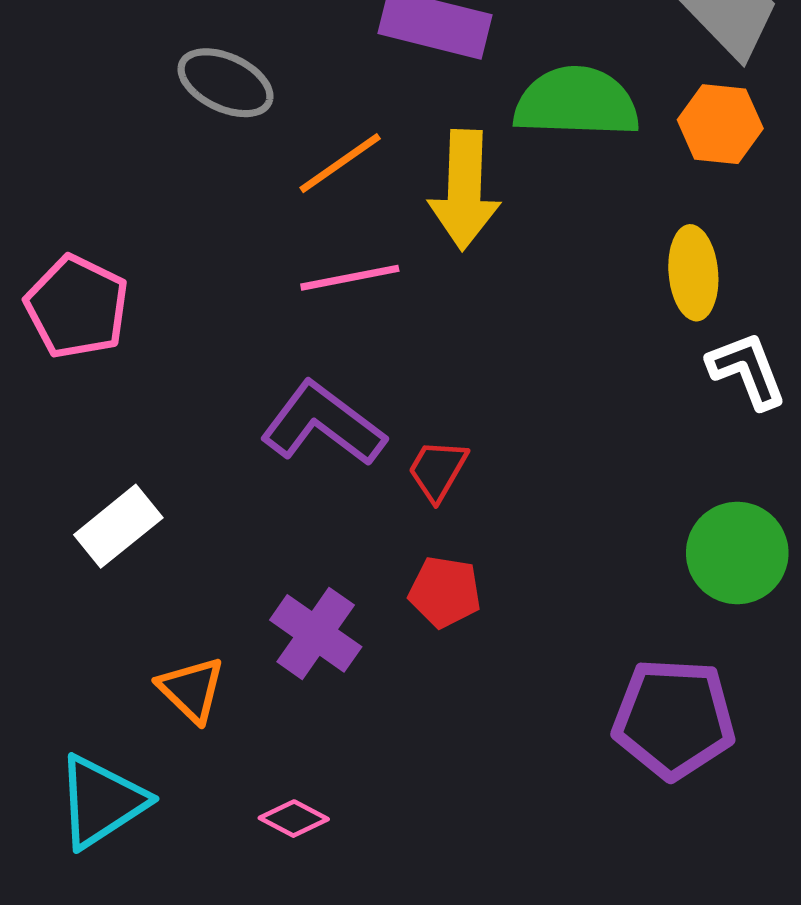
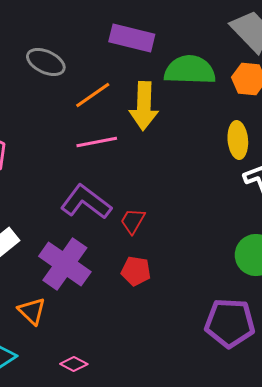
purple cross: (316, 633) -> (65, 264), moved, size x1.4

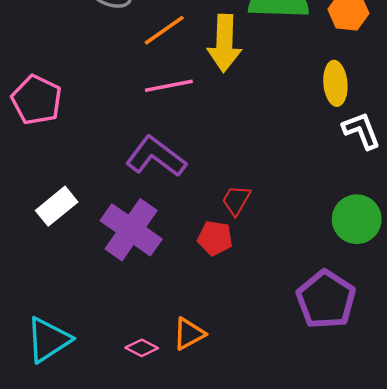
red trapezoid: (133, 221) -> (236, 200), moved
orange triangle: (32, 311) -> (189, 334), moved, turned 48
purple pentagon: (230, 323) -> (326, 300), turned 30

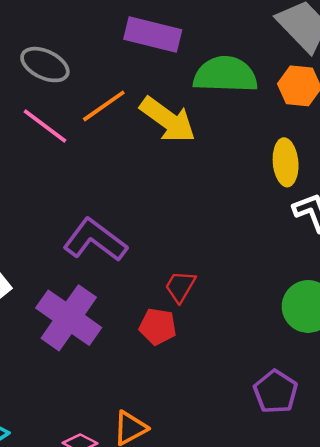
yellow arrow: (224, 43) -> (168, 120), turned -56
pink line: (169, 86) -> (45, 126), moved, turned 48
purple pentagon: (326, 300) -> (276, 392), size x0.7

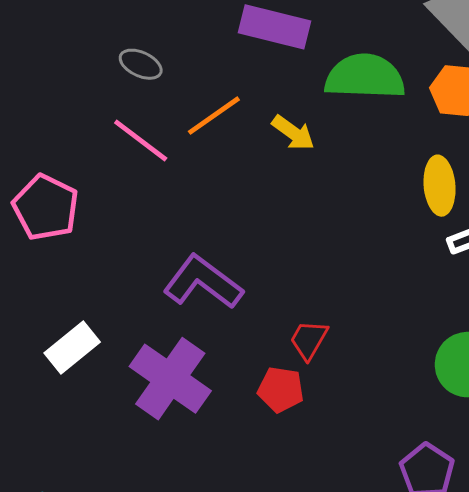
gray ellipse: (45, 65) -> (141, 64), size x0.7
yellow arrow: (168, 120) -> (293, 133), size x0.6

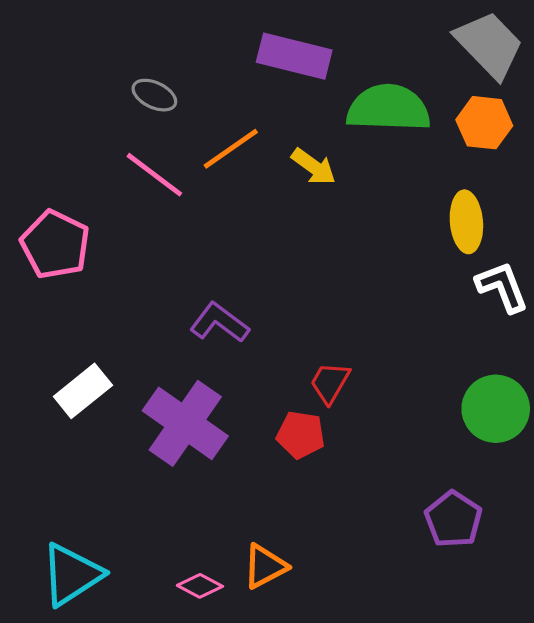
purple L-shape: (203, 282) -> (219, 323), size x0.7

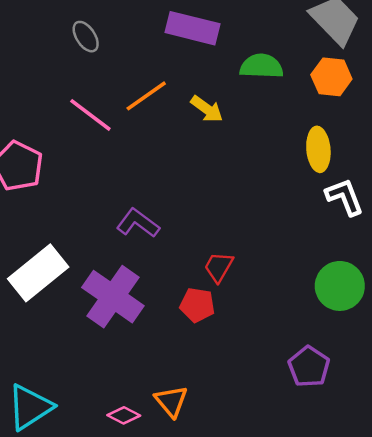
gray ellipse: (154, 95) -> (86, 37), moved, turned 32
green semicircle: (388, 108) -> (261, 66), size x0.7
white rectangle: (83, 391) -> (38, 273), size x1.4
orange triangle: (265, 566) -> (171, 401), turned -42

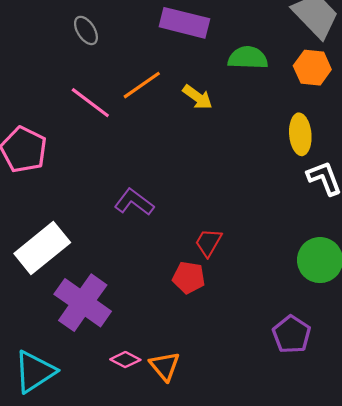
purple cross: (113, 297) -> (83, 303), moved
pink diamond: (124, 415) -> (125, 360), moved

